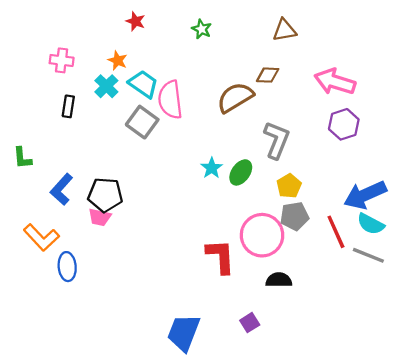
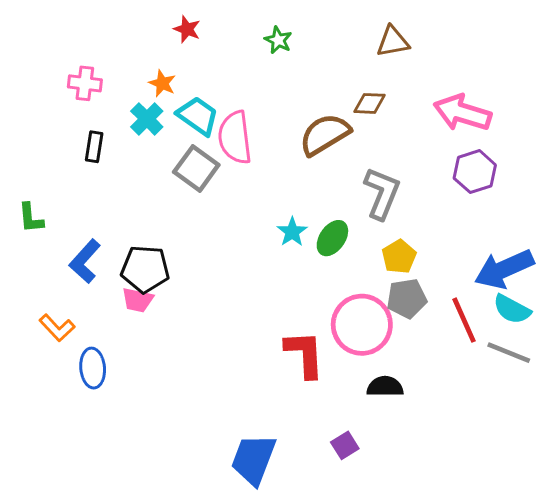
orange L-shape: (41, 237) -> (57, 328), size x0.7

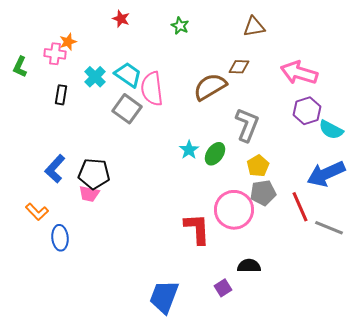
orange star: (162, 83) -> (68, 42), moved, turned 30
green L-shape: (31, 218) -> (20, 67), moved, turned 30
cyan semicircle: (512, 309) -> (331, 130), moved
black semicircle: (385, 387) -> (249, 266), moved

